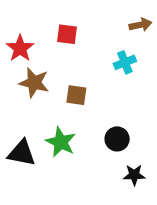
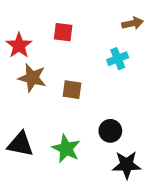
green star: (61, 142) -> (66, 149), moved
black star: (134, 175) -> (127, 165), size x1.4

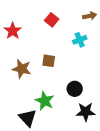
red square: (63, 32) -> (52, 20), moved, turned 32
brown star: (32, 78) -> (22, 69), moved
black triangle: (20, 144) -> (28, 118), moved, turned 36

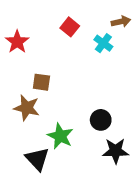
cyan cross: (80, 40) -> (103, 43), moved, turned -32
brown square: (49, 61) -> (41, 82), moved
brown star: (22, 69) -> (27, 108), moved

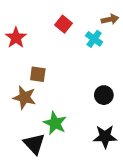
black circle: (101, 120) -> (104, 95), moved

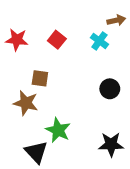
red square: (64, 24) -> (57, 40), moved
red star: (16, 38) -> (17, 40), turned -30
black circle: (104, 95) -> (110, 89), moved

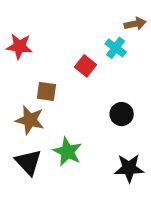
red square: (57, 40) -> (85, 66), moved
black circle: (110, 89) -> (122, 114), moved
black triangle: (36, 152) -> (28, 162), moved

